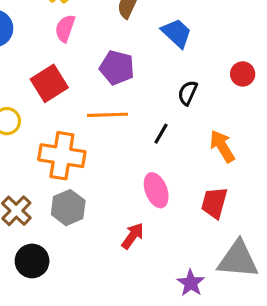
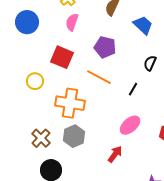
red square: (49, 83) -> (62, 57), turned -35
orange line: (107, 115) -> (99, 77), turned 30
pink ellipse: (156, 190) -> (130, 125), turned 70

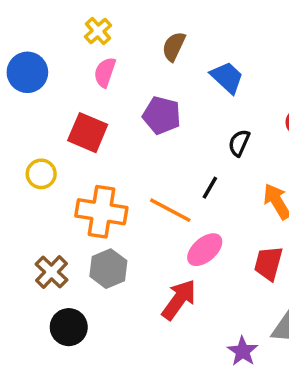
orange line: (99, 77) -> (170, 210), moved
red arrow: (115, 154) -> (179, 300), size x1.4

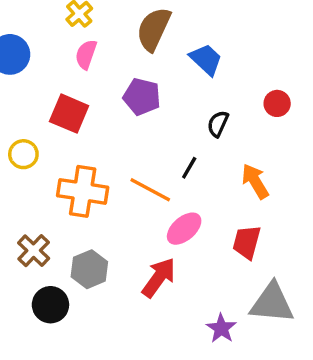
brown semicircle: (174, 46) -> (154, 29), size x1.5
gray hexagon: (108, 269) -> (89, 269), moved

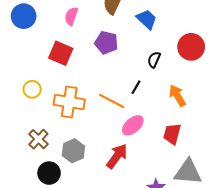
red circle: (277, 103) -> (191, 47), size x1.6
yellow circle: (23, 154) -> (32, 89), moved

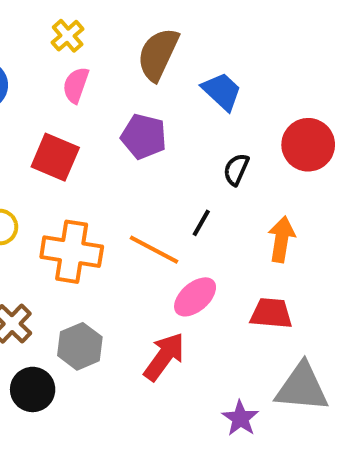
orange arrow: (177, 96) -> (281, 239), turned 40
red trapezoid: (172, 134) -> (271, 313), turned 80

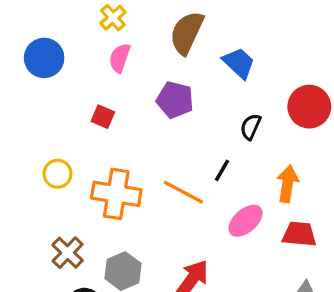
red square: (55, 157) -> (103, 117), size x0.6
pink ellipse: (195, 297) -> (246, 221), moved
red trapezoid: (271, 313) -> (299, 234), moved

